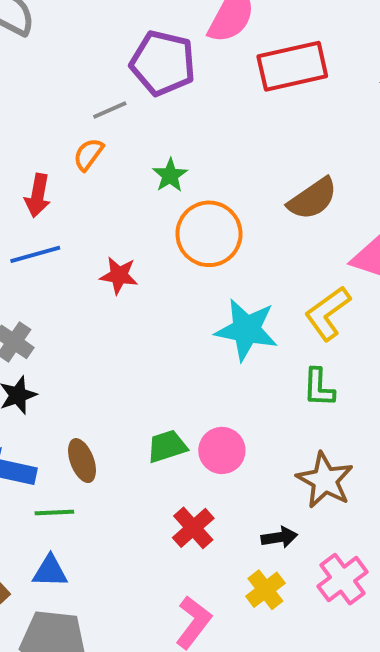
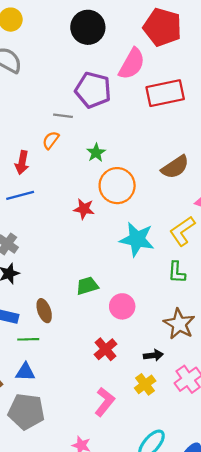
gray line: (110, 110) -> (63, 116), turned 30
red star: (119, 275) -> (84, 209), moved
green trapezoid: (167, 446) -> (87, 286), moved

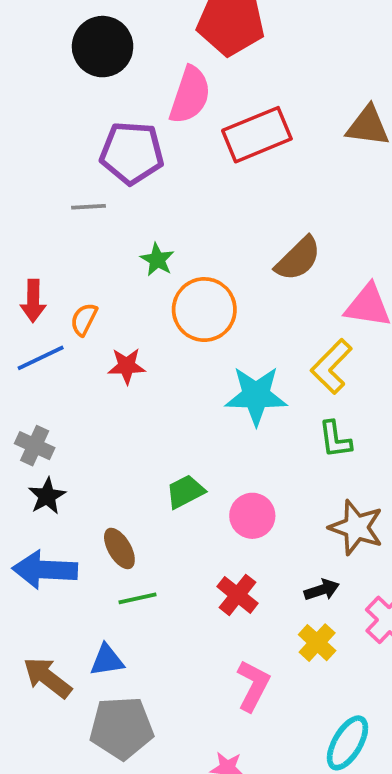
orange semicircle: (51, 140) -> (84, 319), moved
red star: (84, 209) -> (127, 366), moved
green line: (28, 339) -> (137, 598), moved

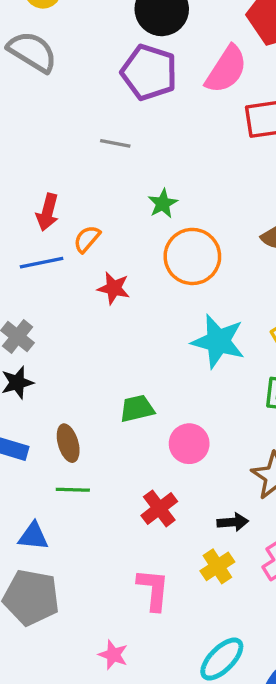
purple pentagon: (132, 153) -> (149, 72), moved
pink L-shape: (253, 686) -> (153, 590), turned -36

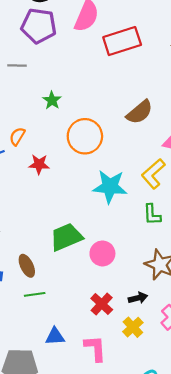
gray line: (115, 143) -> (17, 66), moved
green star: (163, 204) -> (52, 100), moved
green trapezoid: (137, 409) -> (66, 237), size x1.5
red cross: (159, 508) -> (102, 304), moved
blue triangle: (33, 536) -> (55, 336), moved

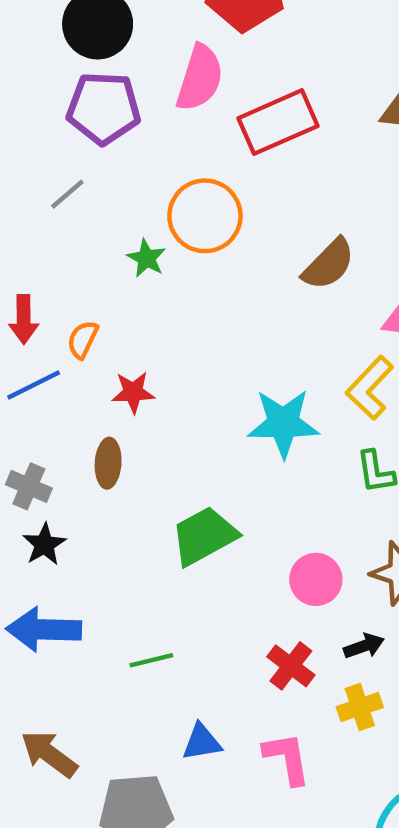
gray line: (17, 66) -> (67, 194), turned -36
orange circle: (85, 136) -> (205, 216), moved
pink circle: (102, 253) -> (316, 579), moved
brown ellipse: (27, 266) -> (108, 463), moved, turned 35
yellow cross: (133, 327) -> (360, 707), turned 30

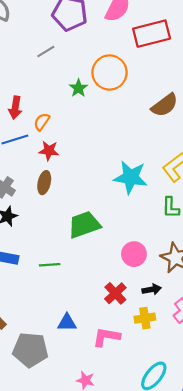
red star: (133, 392) -> (49, 151), moved
green line: (151, 660) -> (50, 265), moved
pink L-shape: (287, 758) -> (106, 337), turned -80

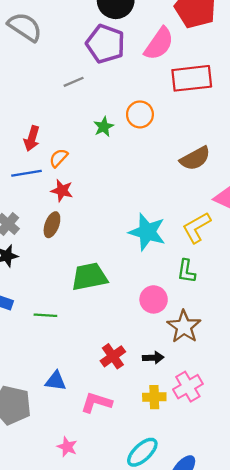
orange circle: (110, 72) -> (140, 114), size x0.7
pink circle: (134, 254) -> (154, 299), moved
yellow cross: (145, 318) -> (154, 397), moved

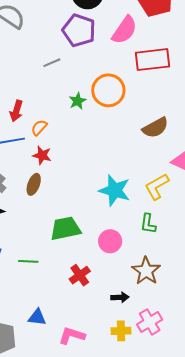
orange circle: (140, 114) -> (108, 90), size x1.4
pink circle: (154, 299) -> (110, 241), moved
red cross: (113, 356) -> (80, 275), moved

